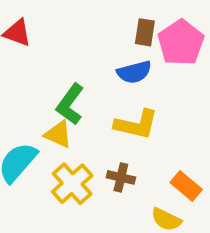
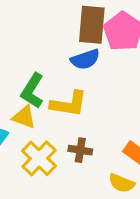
brown rectangle: (145, 32) -> (92, 25), size x1.6
yellow L-shape: (136, 124) -> (69, 104), moved

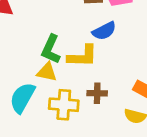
blue semicircle: (85, 59) -> (104, 31), moved
yellow cross: (39, 158) -> (64, 105), turned -32

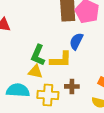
blue semicircle: (104, 31) -> (76, 41), turned 144
cyan semicircle: (22, 98) -> (18, 90), turned 65

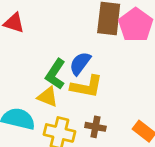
blue semicircle: (76, 41) -> (80, 63), moved

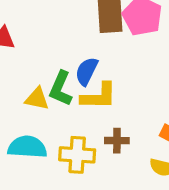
yellow triangle: (48, 97) -> (37, 99), moved

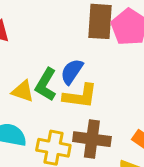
brown cross: (117, 141) -> (92, 139), size x1.6

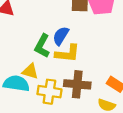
yellow triangle: (23, 91) -> (30, 71), moved

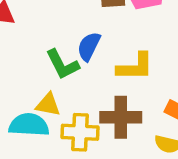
green L-shape: (42, 46) -> (62, 64), turned -50
yellow L-shape: (67, 53) -> (135, 67), moved

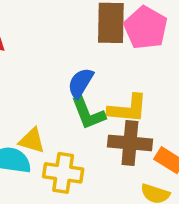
green L-shape: (62, 64) -> (88, 113), moved
brown cross: (121, 117) -> (130, 143), moved

